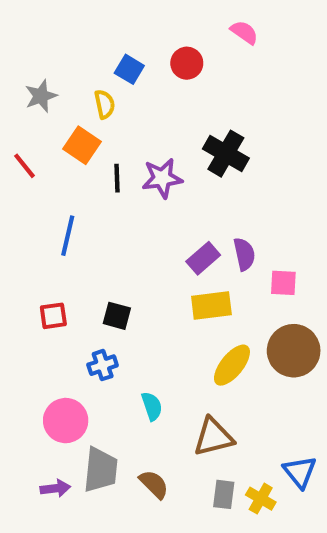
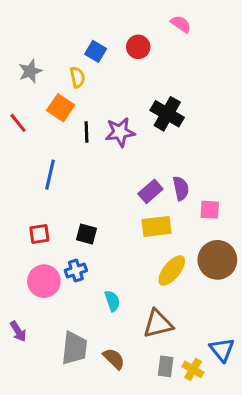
pink circle: (66, 421) -> (44, 281), moved
purple arrow: (55, 488) -> (18, 331), moved, turned 65

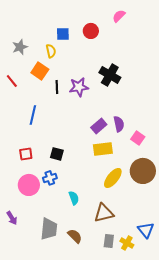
pink semicircle: (181, 24) -> (119, 16), turned -80
blue square: (96, 51) -> (63, 34), turned -32
pink square: (210, 210) -> (138, 138), turned 32

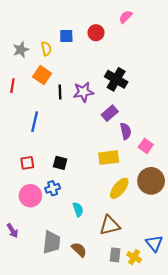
yellow semicircle: (51, 51) -> (46, 49), moved
red line: (12, 81) -> (12, 86), turned 48
purple rectangle: (99, 126) -> (110, 113), moved

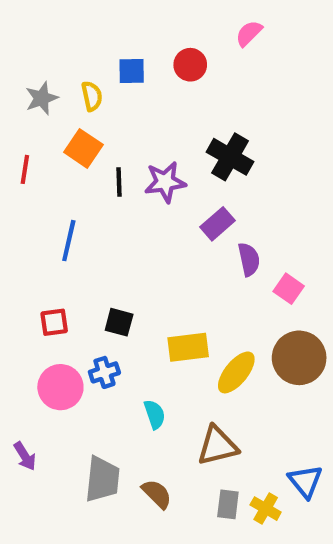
yellow rectangle: (109, 158) -> (188, 347), moved

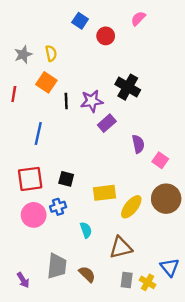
blue square: (132, 71) -> (80, 21), moved, turned 35
purple rectangle: (217, 224) -> (107, 123), moved
red square: (54, 322) -> (30, 179), size x1.6
purple arrow: (25, 456) -> (23, 280), moved

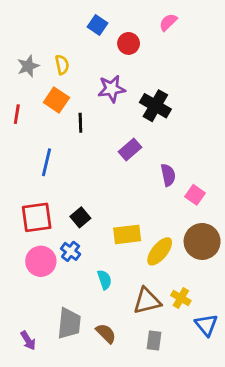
purple star: (92, 101) -> (112, 89), moved
black square: (66, 179) -> (80, 217), turned 35
blue cross: (58, 207) -> (71, 251), turned -35
yellow cross: (148, 282) -> (181, 298), moved

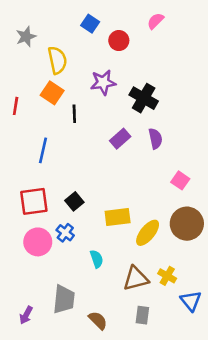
yellow semicircle: (62, 65) -> (57, 60), size x1.5
gray star: (28, 66) -> (26, 37), moved
purple semicircle: (168, 175) -> (155, 139), moved
brown semicircle: (106, 333) -> (98, 320), moved
purple arrow: (28, 340) -> (26, 315), turned 60

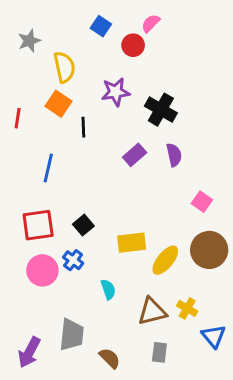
pink semicircle: (155, 21) -> (151, 23), moved
purple arrow: (26, 315) -> (29, 352), size x1.5

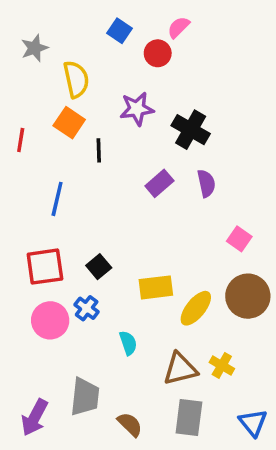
blue triangle: (214, 336) -> (253, 423), moved
gray rectangle: (159, 352) -> (189, 417), size x1.5

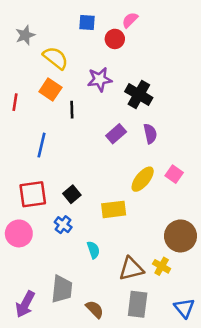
blue square: (120, 31) -> (87, 23), turned -30
yellow semicircle: (76, 79) -> (55, 58), turned -40
brown circle: (248, 296) -> (180, 236), moved
yellow ellipse: (196, 308) -> (143, 179), moved
pink circle: (50, 320) -> (19, 233), moved

